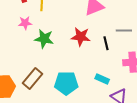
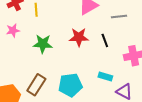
pink star: (25, 23) -> (13, 30), moved
gray line: (124, 31) -> (119, 17), moved

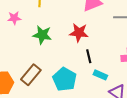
black line: (105, 40) -> (89, 56), moved
cyan pentagon: (70, 85) -> (65, 79), turned 30

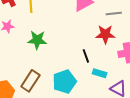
red star: (79, 33) -> (105, 34), moved
cyan pentagon: (65, 79) -> (64, 82), turned 30

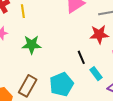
cyan rectangle: (100, 73) -> (96, 74), turned 40

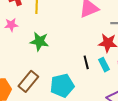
cyan rectangle: (96, 74) -> (104, 65), moved

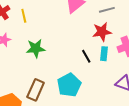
cyan rectangle: (104, 65) -> (104, 54), turned 48

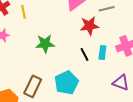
red star: (102, 32) -> (89, 26), moved
green star: (36, 48) -> (45, 44), moved

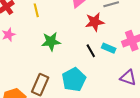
yellow line: (23, 12) -> (36, 10), moved
cyan rectangle: (102, 52) -> (109, 48), turned -72

